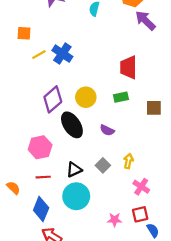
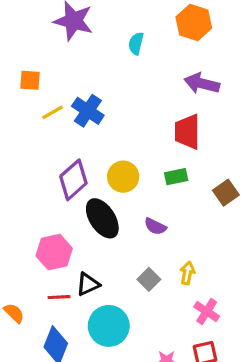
purple arrow: (145, 21) -> (202, 84), moved, turned -30
brown square: (154, 108) -> (226, 193), turned -35
black triangle: (74, 170) -> (88, 284), moved

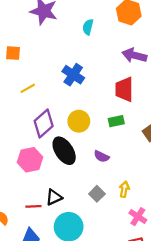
blue cross: (88, 111) -> (73, 75), moved
yellow line: (53, 112) -> (28, 88), moved
pink hexagon: (54, 252) -> (30, 160), moved

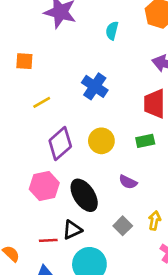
black ellipse: (64, 151) -> (84, 195), moved

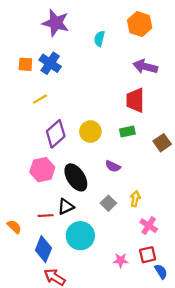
blue cross: (95, 86) -> (50, 63), moved

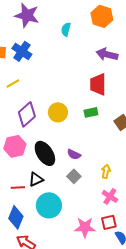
purple semicircle: (113, 166) -> (74, 154), moved
yellow arrow: (135, 199) -> (106, 171), moved
pink star: (121, 260) -> (85, 227), size x1.5

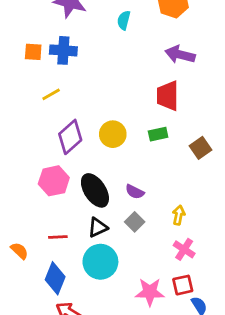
blue cross: (22, 51) -> (63, 50), turned -30
black triangle: (36, 179) -> (98, 227), moved

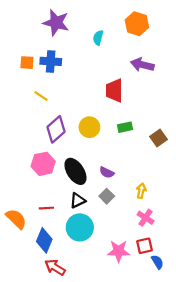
yellow line: (51, 94) -> (41, 96), turned 64
red trapezoid: (168, 96) -> (114, 91), moved
orange semicircle: (19, 251) -> (16, 219), size x1.5

